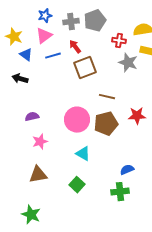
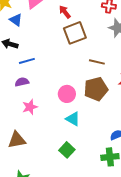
blue line: (53, 56) -> (27, 61), moved
pink circle: (77, 120) -> (67, 94), moved, size x0.7
brown triangle: (38, 175) -> (17, 140), moved

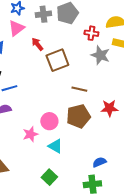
red arrow: (65, 12) -> (37, 44), moved
pink star: (30, 107) -> (30, 134), moved

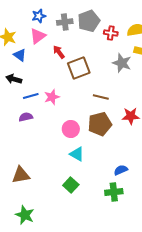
red cross: (91, 33) -> (111, 33), moved
pink star: (30, 134) -> (52, 97), moved

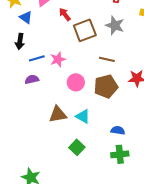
gray star: (122, 63) -> (115, 25), moved
black arrow: (14, 79) -> (20, 41), turned -98
pink circle: (71, 129) -> (76, 82), moved
blue semicircle: (121, 170) -> (118, 130), moved, turned 32
brown triangle: (21, 175) -> (58, 114), moved

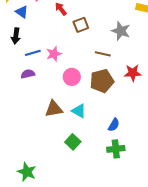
gray star: (115, 25) -> (121, 31), moved
brown square: (85, 30) -> (81, 25), size x0.7
blue semicircle: (118, 130) -> (114, 125), turned 112

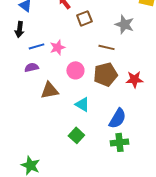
red star: (133, 73) -> (134, 79), moved
brown triangle: (54, 109) -> (49, 90), moved
blue semicircle: (114, 125) -> (117, 118), size x1.5

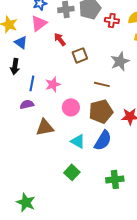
gray star: (124, 24) -> (120, 61), turned 30
blue line: (36, 46) -> (32, 83), turned -63
blue semicircle: (117, 118) -> (103, 140), moved

